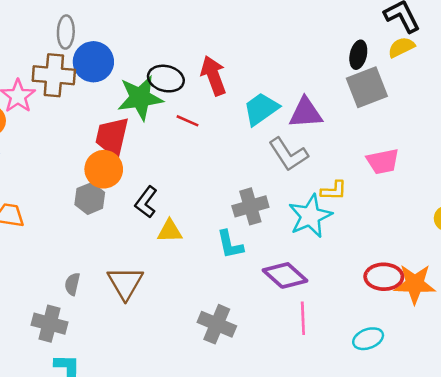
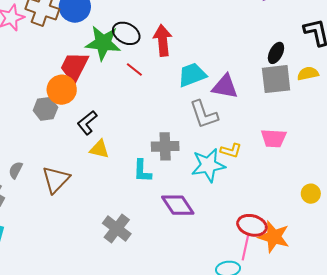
yellow semicircle: (401, 47) -> (308, 74), moved
pink line: (303, 318) -> (245, 248), moved

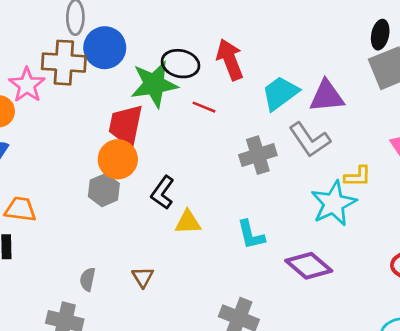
gray cross: (165, 146) -> (258, 155), moved
brown triangle: (56, 180) -> (143, 277), size x0.6

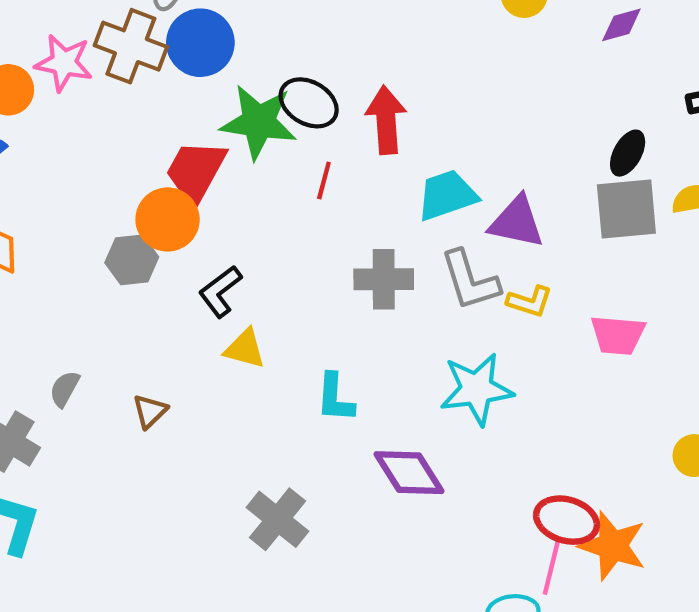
pink star: (27, 85) -> (64, 63), turned 30
red line: (204, 107) -> (324, 180), turned 65
yellow L-shape: (358, 176) -> (530, 301), moved

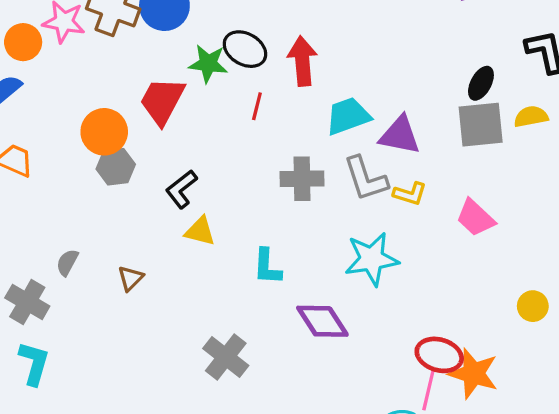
green star: (259, 122) -> (208, 64), size x0.7
orange circle: (168, 219) -> (104, 132), moved
pink trapezoid: (618, 335) -> (475, 218), turned 39

